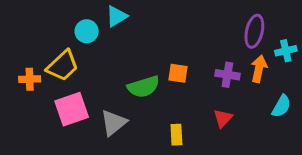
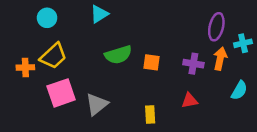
cyan circle: (87, 31) -> (47, 18), moved
green semicircle: (144, 87) -> (118, 55), moved
red triangle: (223, 118) -> (190, 101), turned 36

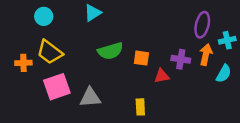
yellow trapezoid: (53, 56) -> (50, 52), turned 80
cyan semicircle: (239, 90) -> (224, 74), moved
red triangle: (190, 101) -> (162, 76), moved
gray triangle: (97, 104) -> (90, 97), turned 35

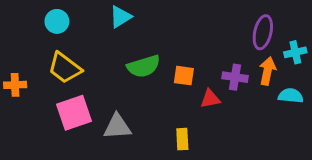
orange cross: (23, 63) -> (15, 85), moved
cyan semicircle: (224, 74) -> (291, 96), turned -114

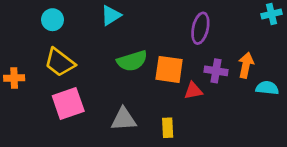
purple ellipse: (263, 32) -> (200, 28), moved
cyan cross: (295, 52) -> (271, 14), moved
orange square: (184, 76) -> (169, 69), size x1.5
gray triangle: (117, 127) -> (124, 119), moved

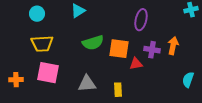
yellow trapezoid: (60, 62) -> (42, 44), turned -40
orange cross: (14, 78) -> (16, 80), moved
cyan semicircle: (267, 88) -> (188, 80), moved, turned -77
pink square: (68, 104) -> (48, 73), turned 30

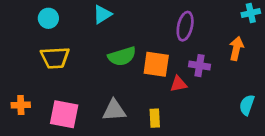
orange arrow: (173, 46) -> (236, 48), moved
pink square: (48, 73) -> (64, 114), moved

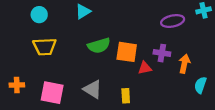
purple ellipse: (185, 26) -> (173, 21), moved, turned 65
orange arrow: (236, 48) -> (184, 64), moved
gray triangle: (114, 110) -> (93, 89), turned 36

